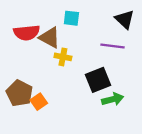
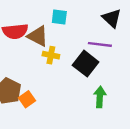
black square: (98, 80) -> (86, 64), moved, turned -30
green arrow: (113, 99) -> (100, 97), turned -72

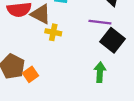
black square: (86, 64) -> (112, 40), moved

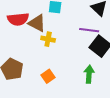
orange square: (30, 74) -> (48, 76), moved

